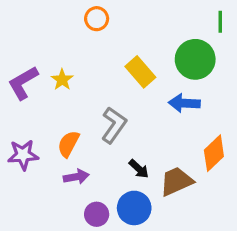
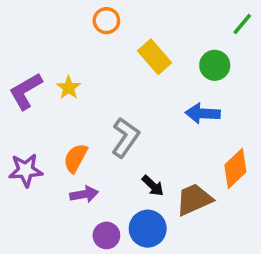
green line: (220, 22) -> (242, 24), turned 40
green circle: (195, 59) -> (215, 65), size x0.7
yellow rectangle: (140, 72) -> (155, 57), moved

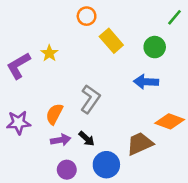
orange circle: (106, 21) -> (87, 16), moved
yellow star: (69, 88) -> (49, 53), moved
orange diamond: (235, 168) -> (170, 121), turned 64
black arrow: (153, 186) -> (87, 139), moved
purple circle: (106, 235) -> (67, 170), moved

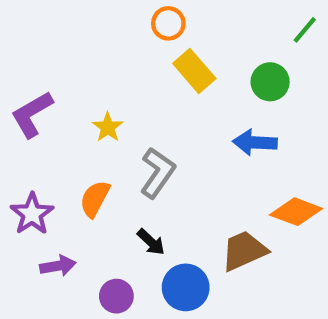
orange circle: (87, 16) -> (168, 23), moved
yellow star: (49, 53) -> (108, 127), moved
purple star: (18, 123) -> (32, 214), turned -30
purple arrow: (61, 140) -> (58, 266), moved

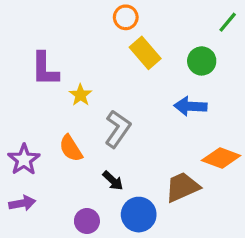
purple L-shape: (32, 114) -> (45, 69), moved, turned -60
orange semicircle: (95, 199) -> (71, 148), turned -60
purple arrow: (58, 266) -> (22, 203), moved

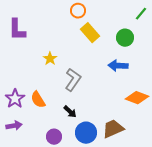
purple L-shape: (45, 69) -> (17, 30), moved
orange semicircle: (71, 148) -> (38, 100), moved
brown trapezoid: (182, 187) -> (113, 129), moved

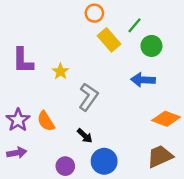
green line: (141, 14) -> (134, 25), moved
purple L-shape: (17, 30) -> (23, 61), moved
brown trapezoid: (113, 129) -> (160, 156), moved

